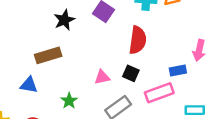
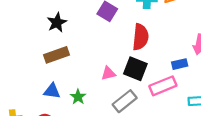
black star: (64, 20) -> (57, 23), moved
black square: (131, 73) -> (135, 69), size x1.5
blue triangle: (29, 85) -> (52, 91), moved

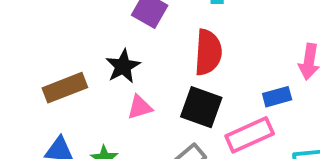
black star: (57, 23) -> (123, 66), moved
pink triangle: (108, 73) -> (140, 107), moved

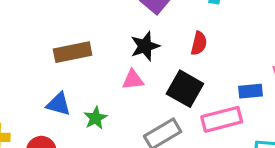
red semicircle: (208, 52) -> (199, 43), size x0.6
black star: (123, 66) -> (145, 46), moved

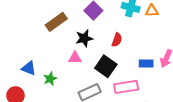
brown rectangle: (73, 52) -> (56, 22), moved, turned -30
blue rectangle: (251, 91) -> (146, 63), moved

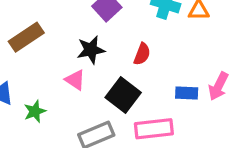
brown rectangle: (56, 22) -> (26, 37), moved
pink triangle: (75, 58) -> (75, 80), turned 32

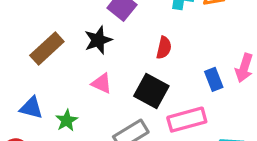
black star: (91, 50) -> (98, 40), moved
blue rectangle: (187, 93) -> (214, 79), turned 75

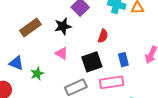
blue rectangle: (214, 79) -> (123, 60), moved
black square: (151, 91) -> (92, 62), turned 35

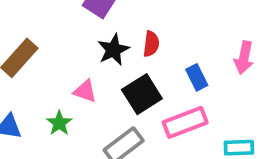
black star: (63, 26) -> (113, 50), moved
green star: (37, 74) -> (59, 123), moved

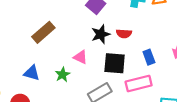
red semicircle: (151, 44) -> (124, 34), turned 80
black square: (142, 94) -> (115, 63), turned 30

